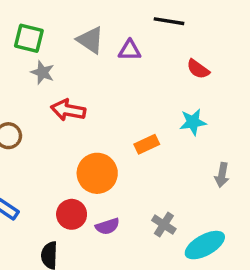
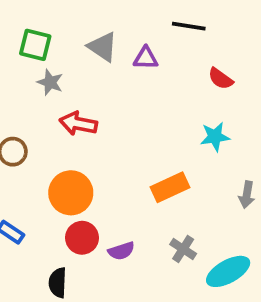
orange rectangle: (147, 144) -> (170, 187), moved, size x1.4
orange circle: (97, 173) -> (71, 193), moved

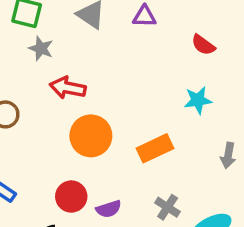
purple triangle: (146, 58) -> (144, 16), moved
orange circle: (71, 193) -> (91, 136), moved

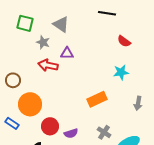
purple triangle: (144, 16) -> (67, 53), moved
gray star: (41, 48) -> (43, 42), moved
orange circle: (91, 136) -> (30, 104), moved

